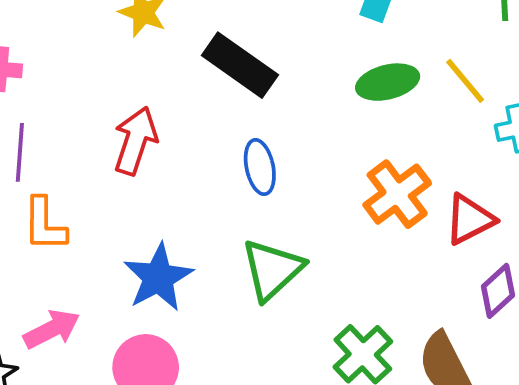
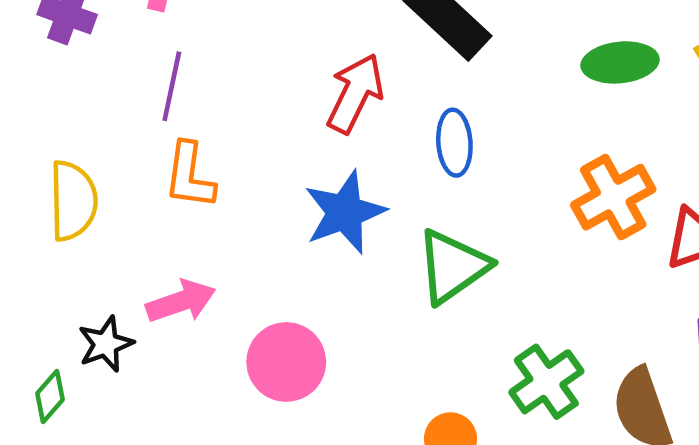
red arrow: (135, 141) -> (355, 93), moved
blue star: (158, 277) -> (345, 212), moved

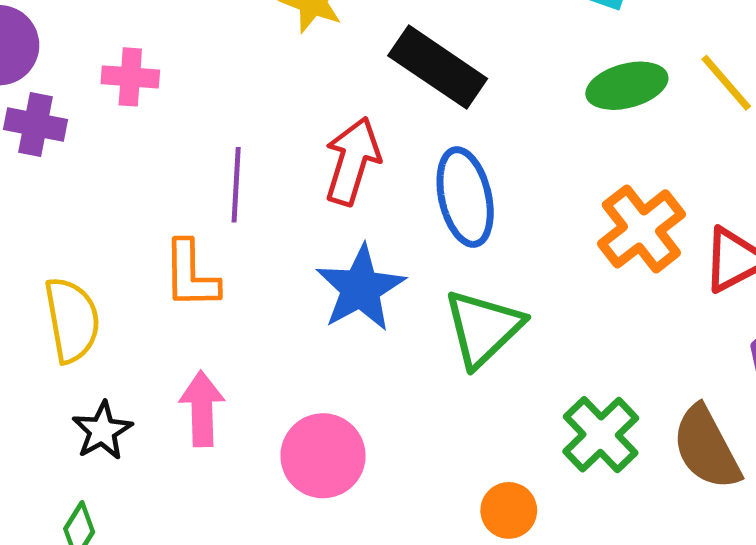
purple line: (172, 86) -> (236, 185), moved
blue ellipse: (454, 143) -> (465, 197), size x1.4
pink arrow: (181, 301) -> (202, 409), turned -64
black star: (106, 344) -> (102, 431), moved

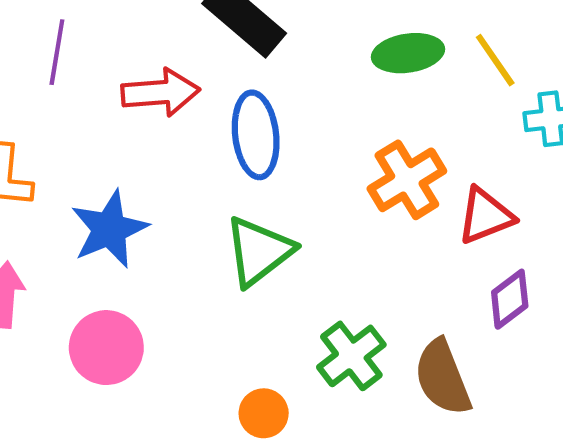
red arrow: (352, 161) -> (160, 92), turned 62
purple line: (236, 185) -> (57, 52), moved
blue star: (361, 288) -> (109, 229), moved

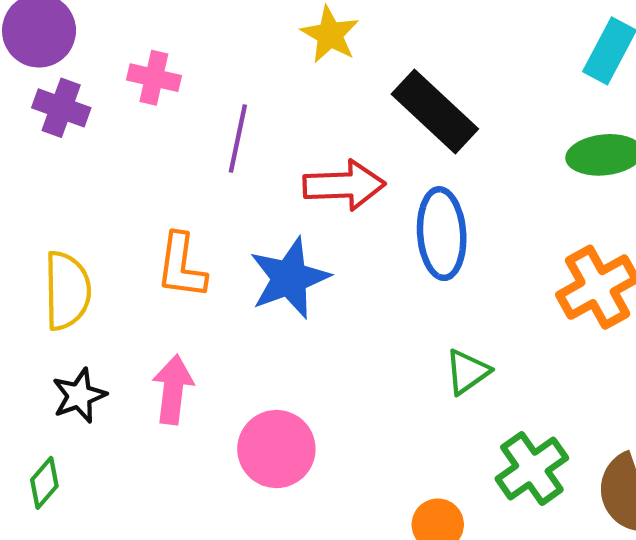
blue star: (109, 229) -> (289, 278), moved
green triangle: (259, 251) -> (467, 372), moved, size x0.6

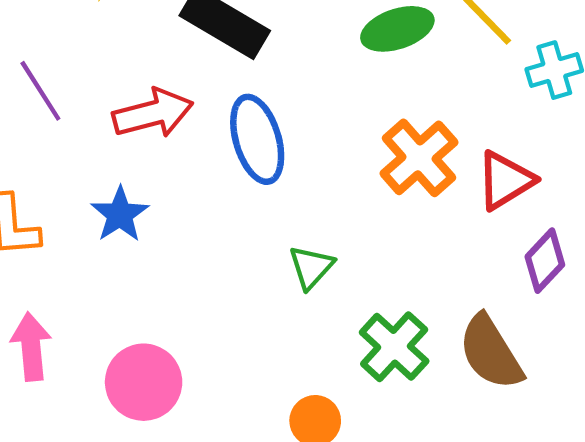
purple line: (238, 138) -> (40, 91), turned -32
blue star: (289, 278) -> (120, 214), size x0.7

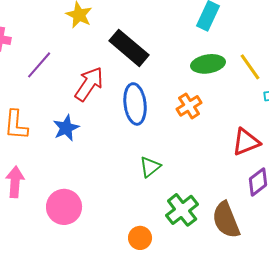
purple line: (40, 91) -> (39, 65), turned 64
red arrow: (153, 113) -> (89, 84), turned -51
orange cross: (419, 158) -> (189, 106), moved, size x0.7

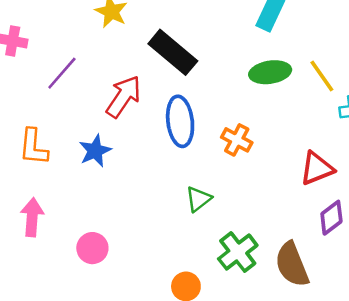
orange cross: (189, 106) -> (237, 140), moved, turned -30
pink circle: (64, 207) -> (92, 248), size x0.7

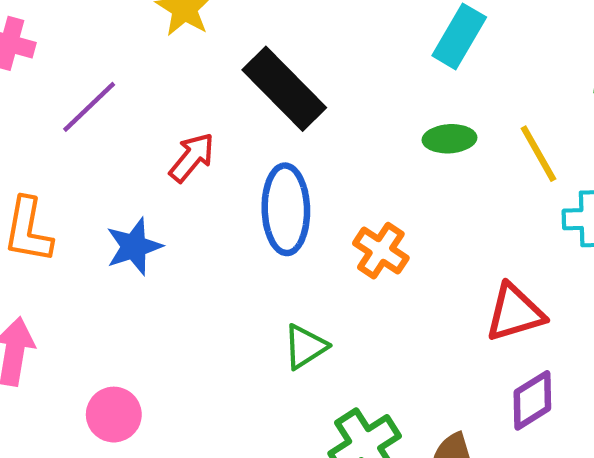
green ellipse: (270, 72) -> (449, 139), size x0.7
red arrow: (123, 97) -> (192, 157), size x0.7

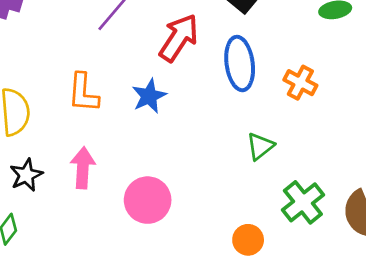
red arrow: (192, 157) -> (179, 38), size x1.5
pink circle: (114, 415) -> (148, 200), size x1.4

